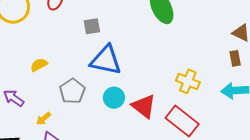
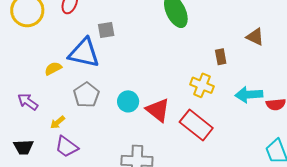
brown rectangle: (235, 58) -> (221, 57), moved
blue triangle: (106, 60) -> (84, 53), moved

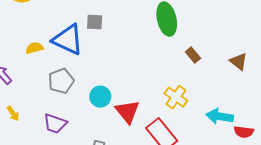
brown rectangle: (221, 57) -> (193, 55), moved, turned -42
yellow arrow: (58, 122) -> (13, 114), moved, turned -98
purple trapezoid: (67, 147) -> (55, 124), moved, turned -30

